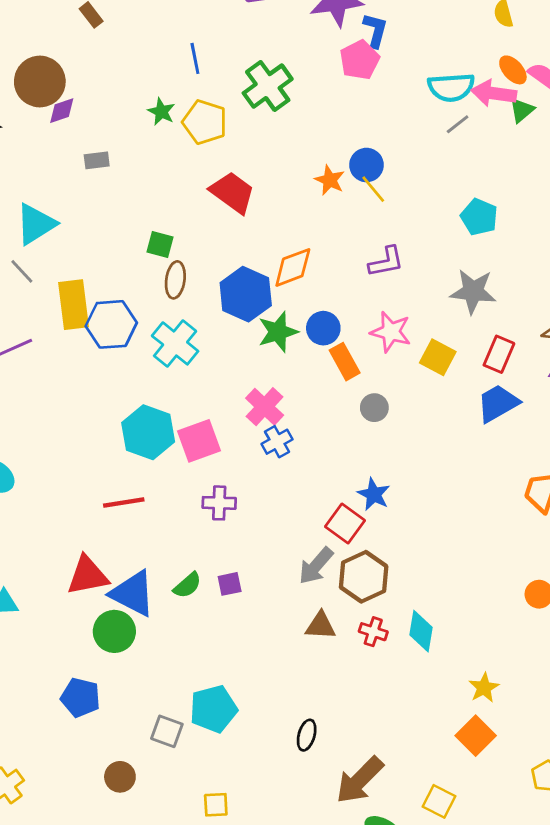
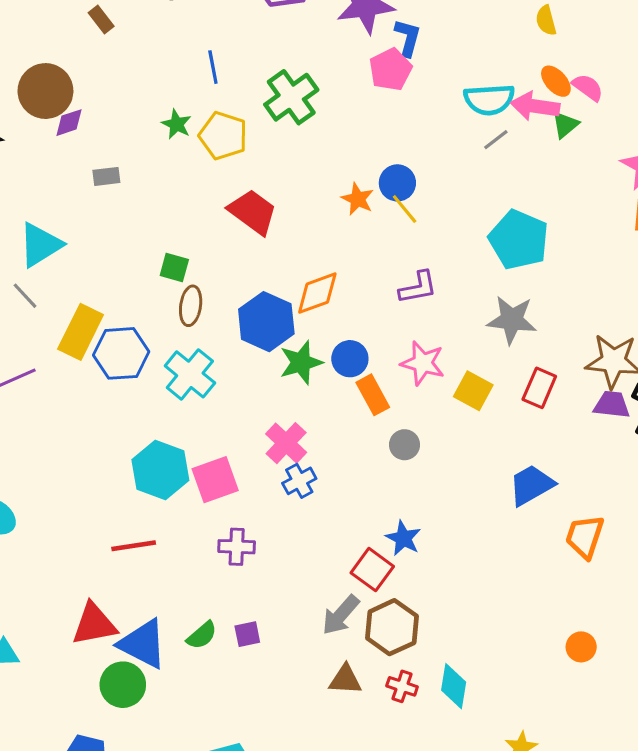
cyan pentagon: (479, 217) -> (519, 240), size x1.5
yellow rectangle: (74, 305) -> (81, 332), turned 33
blue trapezoid: (498, 403) -> (531, 485), moved

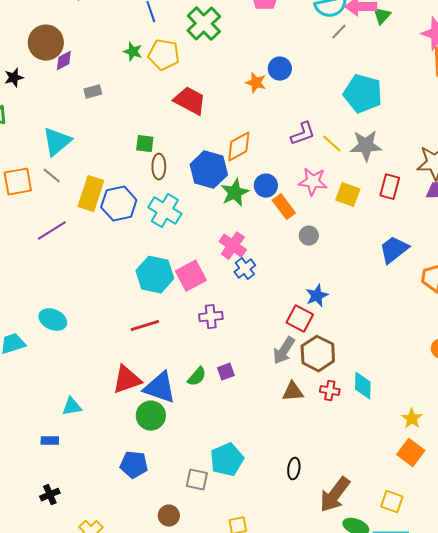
yellow line: (405, 209) -> (332, 144), moved
blue star: (403, 538) -> (317, 296), turned 30

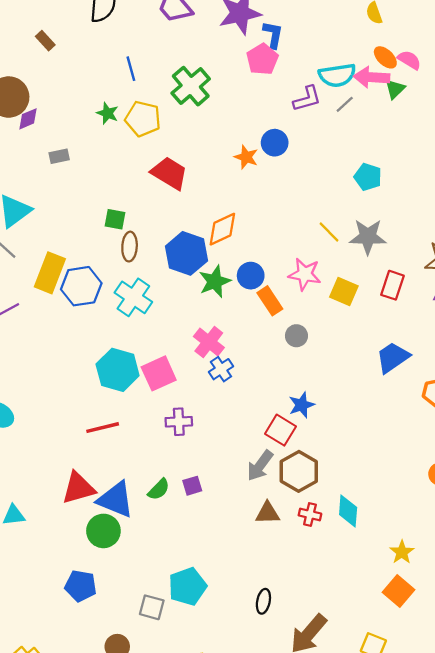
cyan pentagon: (363, 94) -> (368, 177), size x0.6
purple L-shape: (303, 134) -> (307, 99), moved

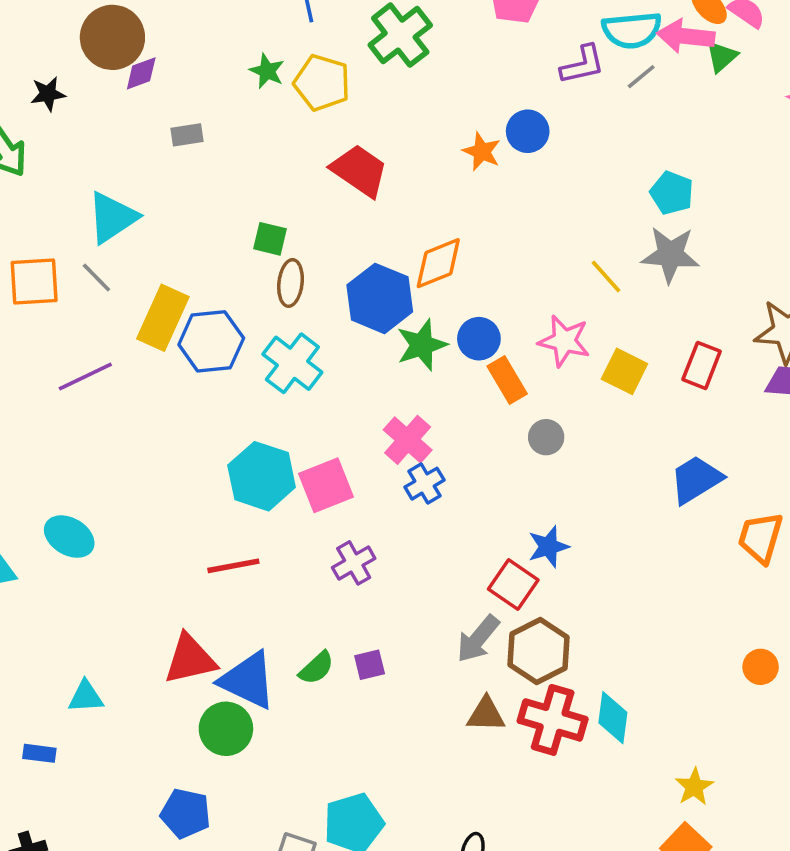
gray star: (368, 237) -> (670, 255), moved
purple cross: (179, 422) -> (354, 563), turned -30
red cross: (310, 515) -> (553, 720), size x1.8

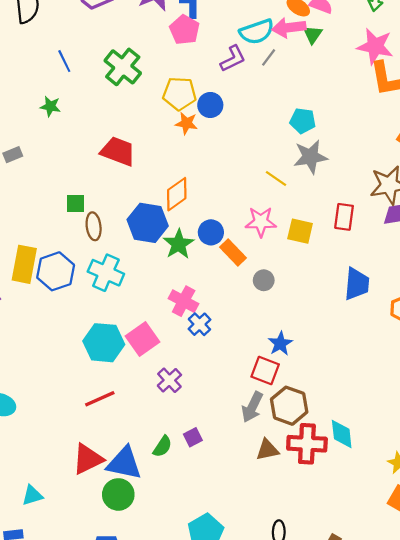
yellow pentagon: (322, 83) -> (179, 94), moved
blue trapezoid: (696, 479) -> (357, 284), turned 140

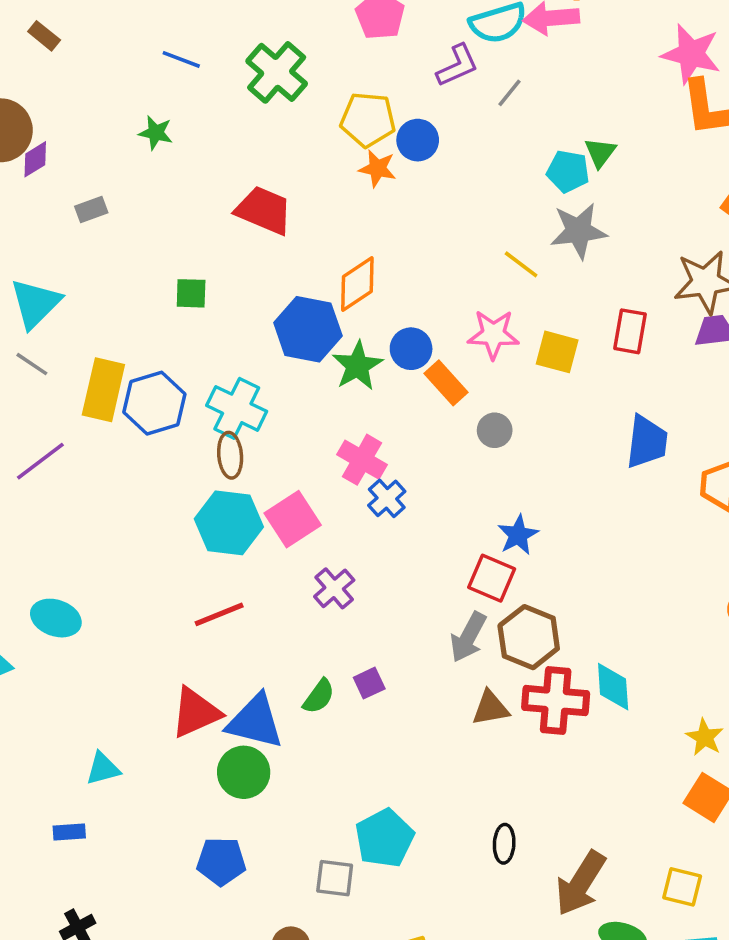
green triangle: (313, 35) -> (600, 153), moved
gray line: (269, 57) -> (510, 93), moved
blue line: (64, 61) -> (181, 59), turned -45
brown ellipse: (94, 226) -> (230, 455), moved

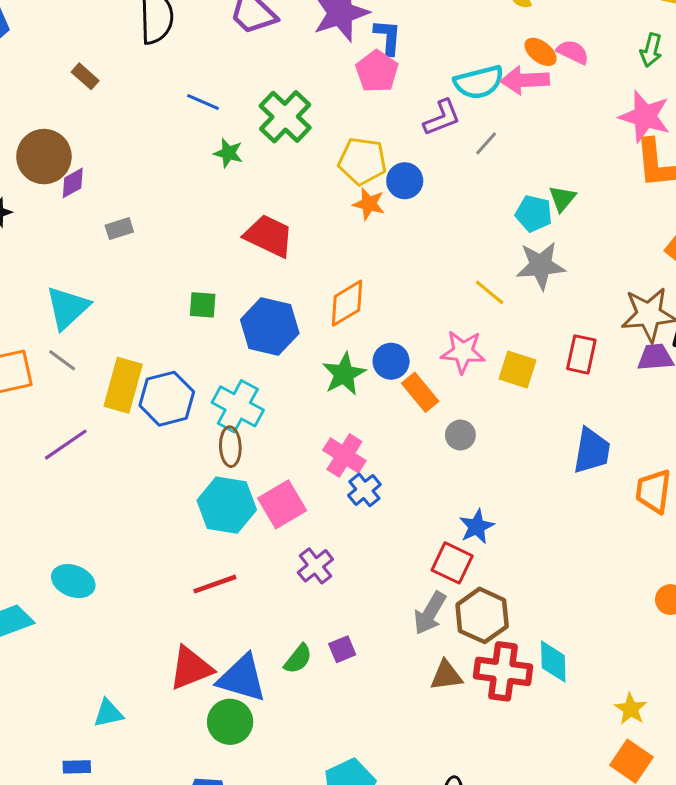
green star: (156, 133) -> (228, 153), moved
blue hexagon: (308, 329) -> (270, 327), moved

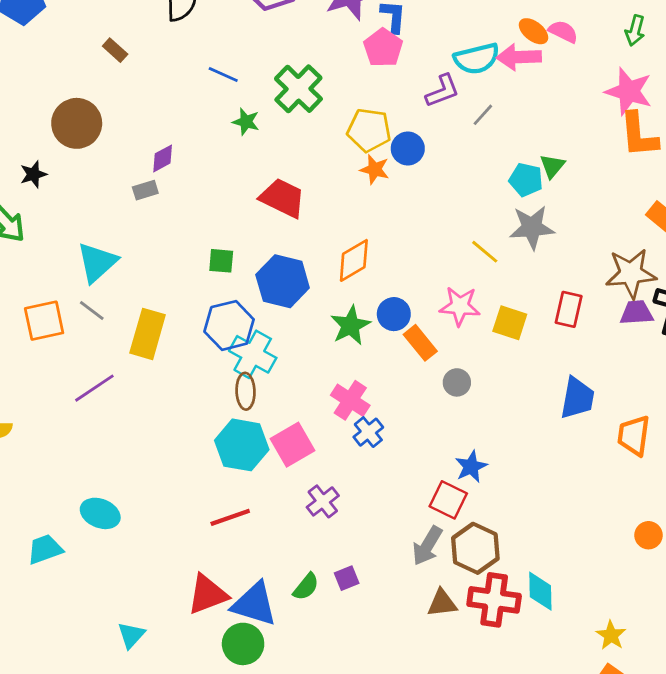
purple diamond: (73, 183) -> (163, 158), moved
blue hexagon: (167, 399) -> (229, 325), moved
cyan triangle: (108, 713) -> (131, 635), turned -36

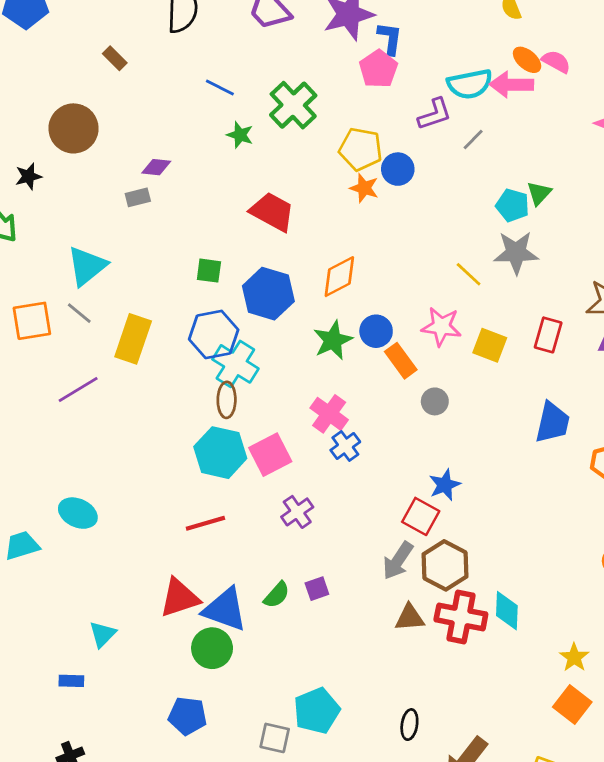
purple diamond: (163, 158) -> (156, 167), turned 32

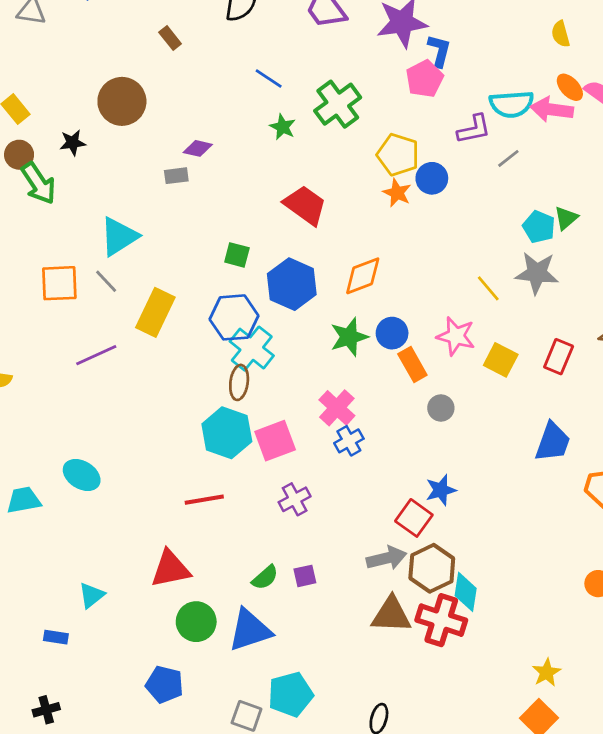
gray arrow: (398, 561) -> (387, 558), turned -144
blue triangle: (225, 609) -> (250, 630), moved, turned -45
cyan diamond: (507, 611) -> (466, 592), moved
brown triangle: (410, 618) -> (391, 615), size x1.4

